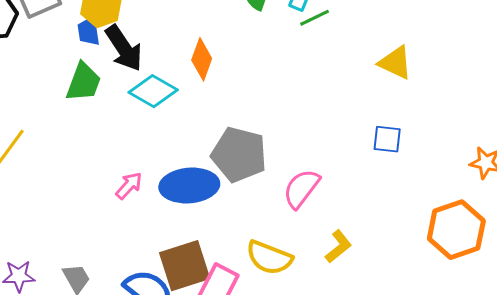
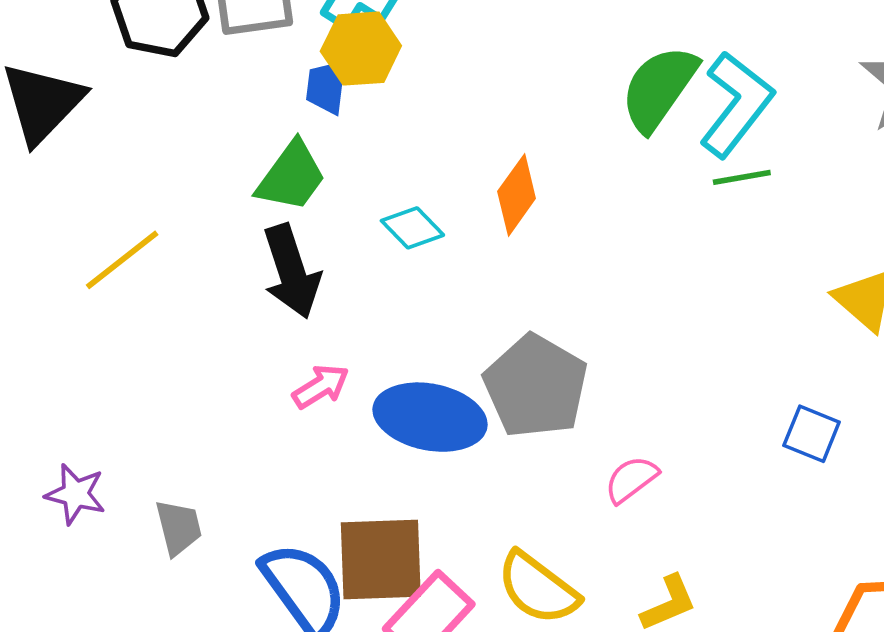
black arrow: (124, 48) -> (291, 271), moved
cyan diamond: (153, 91) -> (412, 228), size x0.7
pink semicircle: (301, 188) -> (631, 479), size x0.7

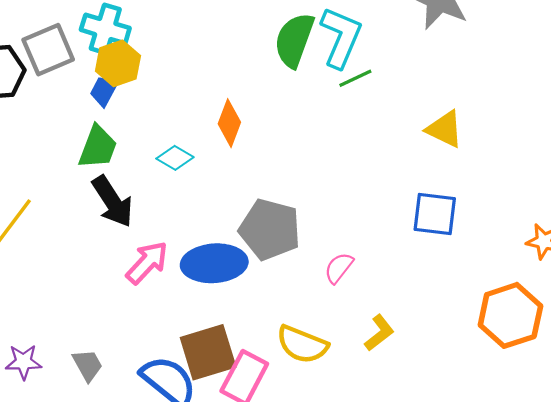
blue trapezoid: (326, 87) -> (104, 91), turned 36
pink arrow: (321, 386) -> (147, 263), size x1.4
blue square: (812, 434) -> (435, 214), size x1.4

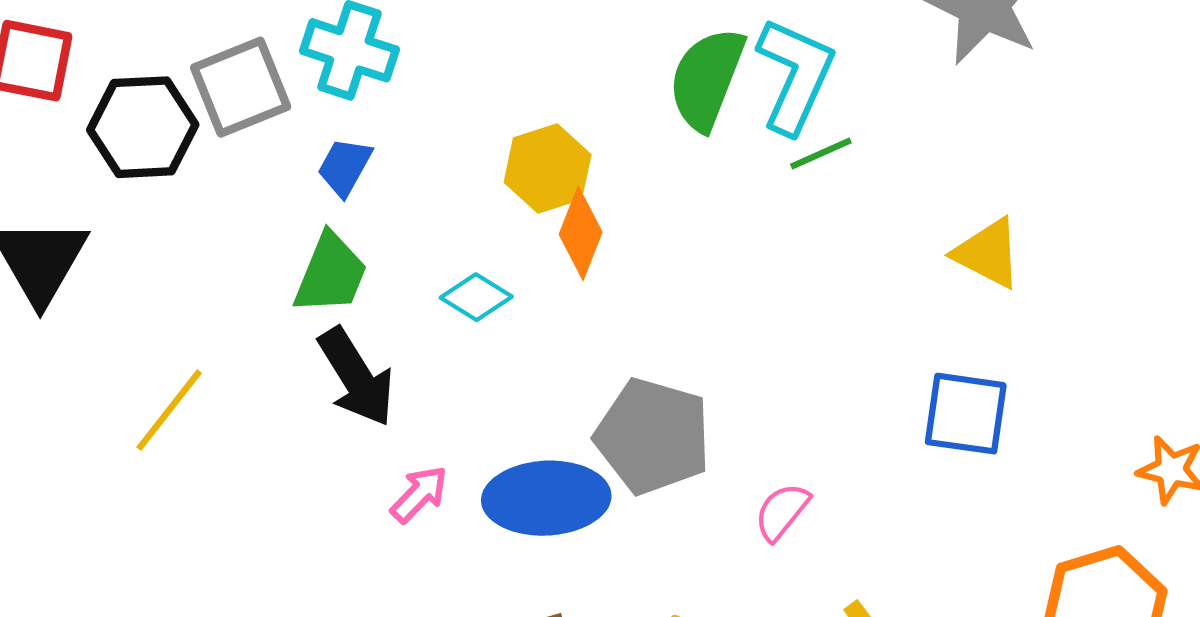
yellow hexagon: (118, 63) -> (548, 168), moved
pink arrow: (147, 263) -> (419, 494), size x0.7

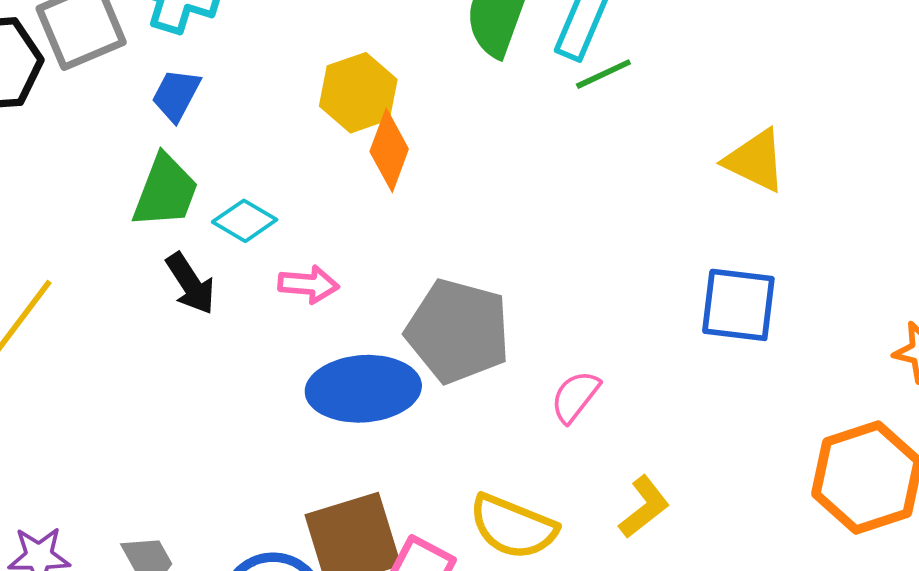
cyan diamond: (476, 297) -> (245, 221), moved
black arrow: (356, 377) -> (190, 284), size x0.7
pink arrow: (419, 494) -> (308, 284), moved, turned 52

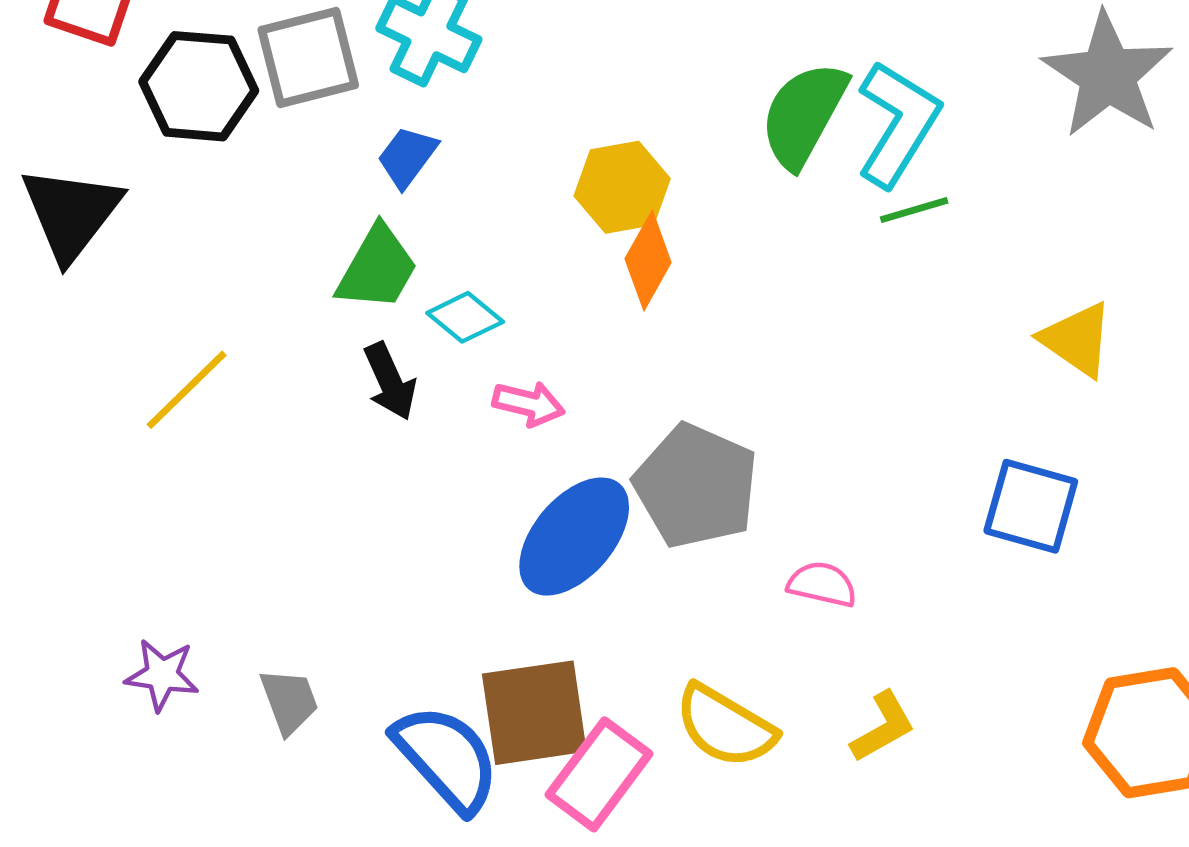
blue ellipse: (363, 389) -> (574, 537), turned -54
pink semicircle: (575, 397) -> (822, 584), turned 56

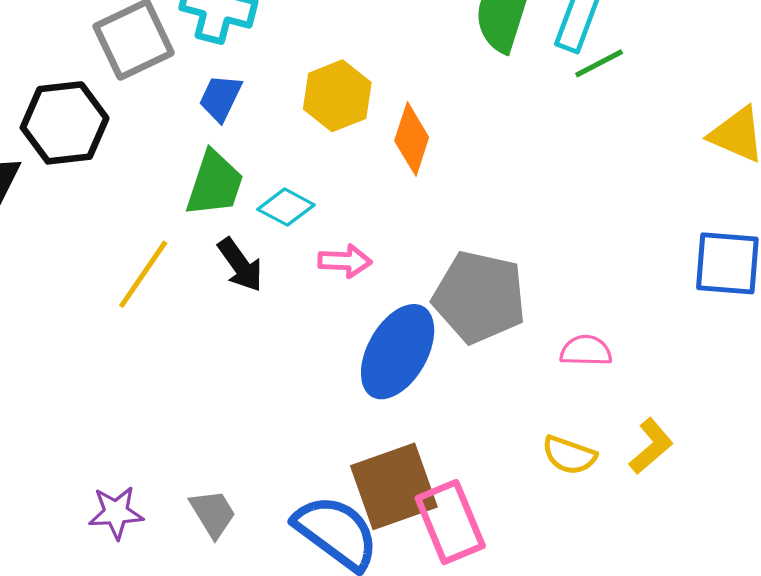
black hexagon: (199, 86) -> (65, 123), moved
yellow hexagon: (622, 187) -> (337, 96), moved
yellow line: (187, 390) -> (143, 274), moved
yellow semicircle: (725, 726) -> (569, 455), moved, size x0.7
pink rectangle: (599, 774) -> (450, 522), turned -48

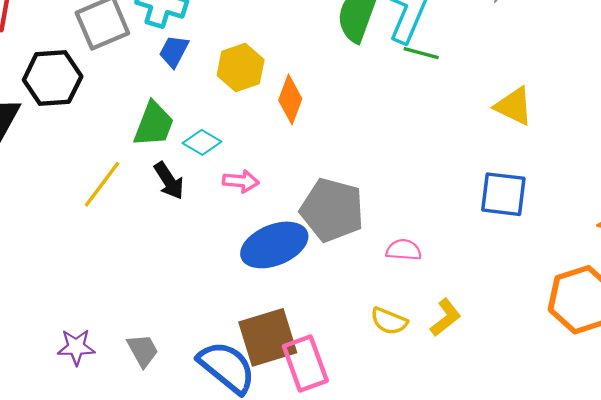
green line: (599, 63) -> (421, 53), turned 40
blue trapezoid: (220, 98) -> (174, 51), moved
blue ellipse: (398, 352) -> (274, 245), turned 36

